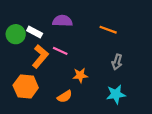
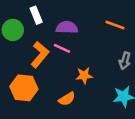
purple semicircle: (62, 21) -> (67, 27), moved
white rectangle: (35, 32) -> (36, 15), moved, turned 40

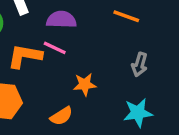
orange L-shape: (40, 55) -> (25, 56), turned -120

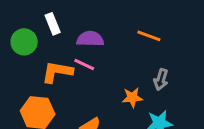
orange star: (85, 84) -> (132, 98), moved

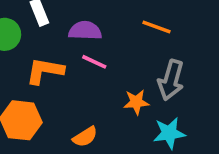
pink line: (84, 64) -> (94, 62), moved
gray arrow: (161, 79) -> (171, 80), size x1.5

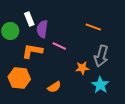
purple semicircle: (85, 31) -> (42, 29), moved, turned -84
cyan star: (169, 133) -> (100, 85), turned -30

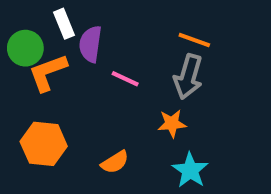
orange L-shape: (32, 51) -> (48, 73), moved, turned -30
gray arrow: (101, 56) -> (188, 77), moved
cyan star: (100, 85) -> (190, 170), moved

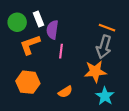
green circle: (25, 48) -> (17, 22), moved
pink line: (125, 79) -> (61, 51), moved, turned 72
orange star: (172, 123) -> (95, 71), size x1.5

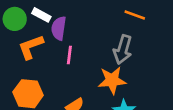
white rectangle: (39, 19) -> (41, 15), turned -40
orange line: (107, 28) -> (135, 15), moved

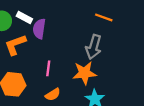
pink line: (69, 55) -> (48, 68), moved

